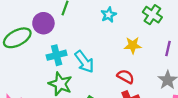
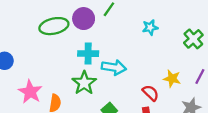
yellow star: (133, 45) -> (172, 79), moved
cyan arrow: (84, 62) -> (114, 67), turned -60

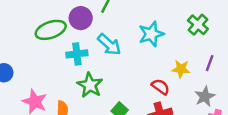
cyan star: (150, 27) -> (151, 34), moved, size x1.5
cyan cross: (88, 54) -> (77, 54), moved
cyan arrow: (114, 67) -> (109, 45), moved, turned 40

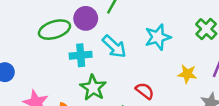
red semicircle: (161, 87) -> (145, 91), moved

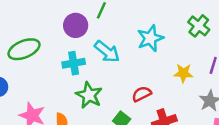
green ellipse: (54, 30) -> (24, 49), moved
red semicircle: (145, 91) -> (142, 94), turned -60

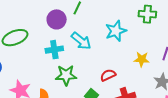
green cross: (199, 26) -> (147, 14), moved, turned -36
green star: (89, 95) -> (66, 75), turned -30

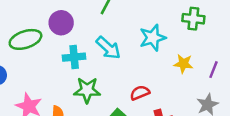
purple circle: (57, 19) -> (61, 23), moved
yellow star: (142, 59) -> (183, 64), moved

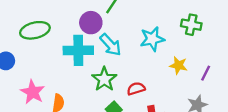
purple circle: (61, 23) -> (91, 23), moved
cyan cross: (74, 57) -> (78, 50), size x1.4
green star: (87, 90) -> (104, 79), moved, turned 30

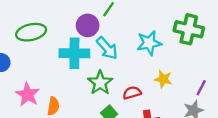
green cross: (191, 25) -> (189, 29), size x1.4
yellow star: (178, 65) -> (163, 79), moved
purple line: (206, 73) -> (201, 88), moved

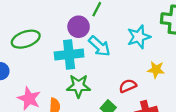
green star: (100, 83) -> (79, 86), moved, turned -30

